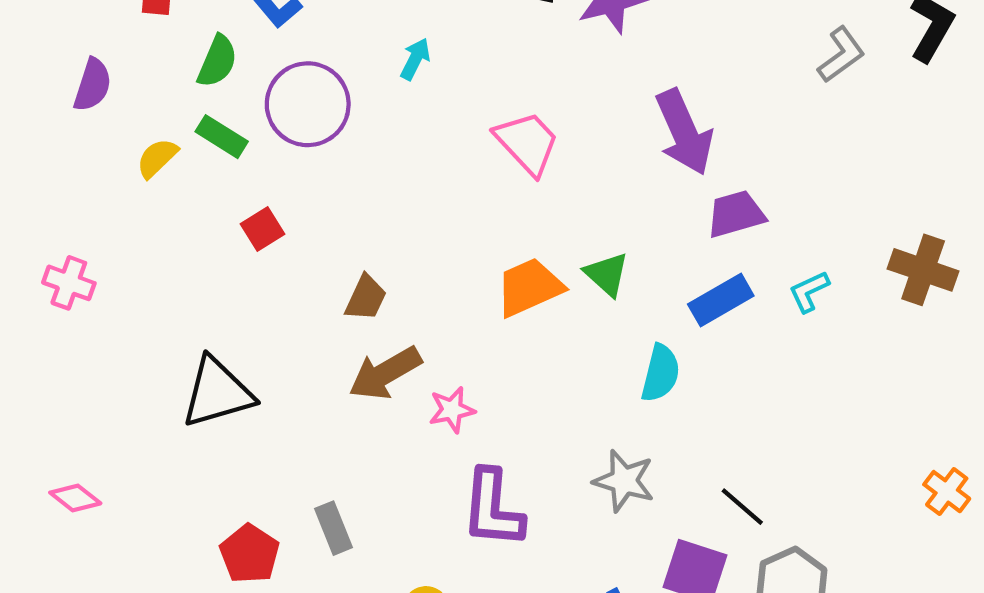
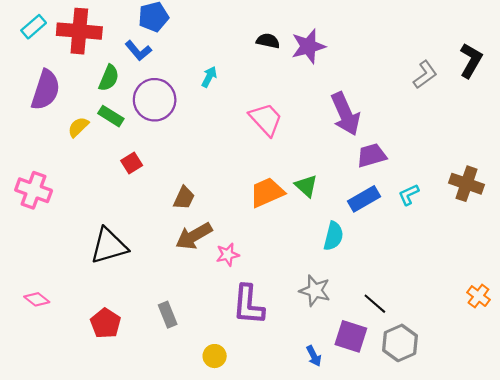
purple semicircle: (93, 85) -> (46, 90), size x1.5
pink cross: (69, 283) -> (34, 190), size x1.4
red pentagon: (250, 554) -> (106, 323), moved

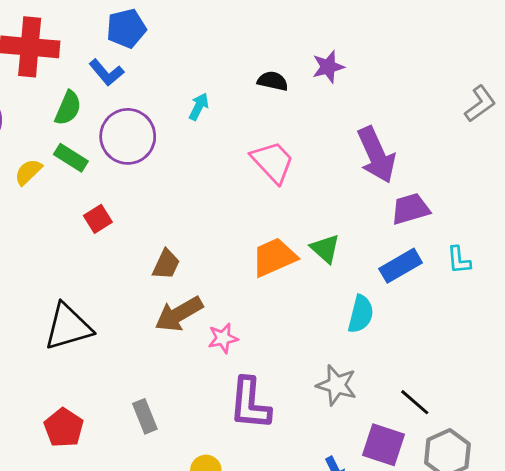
black semicircle: (268, 41) -> (273, 81), moved
purple star: (308, 46) -> (328, 67), size x0.7
cyan L-shape: (409, 195) -> (459, 260), turned -70

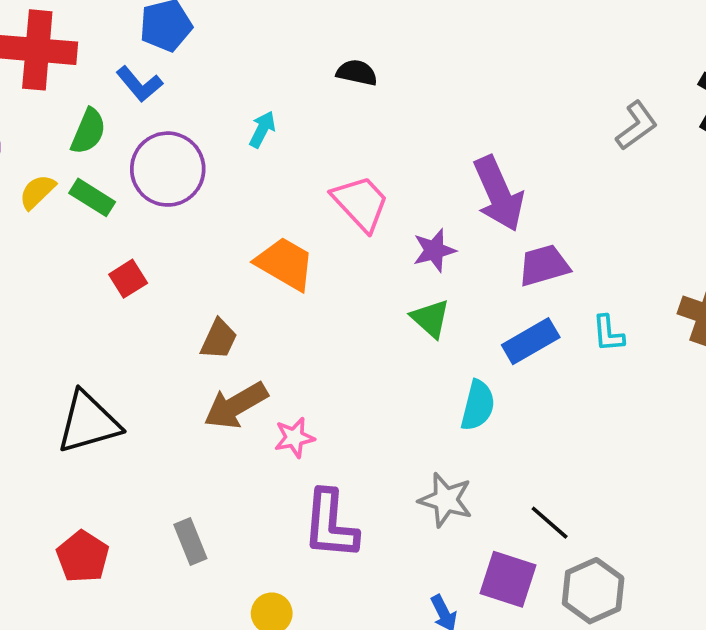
purple star: (328, 67) -> (434, 250), moved
black semicircle: (273, 81) -> (357, 73), moved
yellow semicircle: (28, 172) -> (37, 192), moved
orange trapezoid: (274, 257) -> (285, 264), moved, turned 54

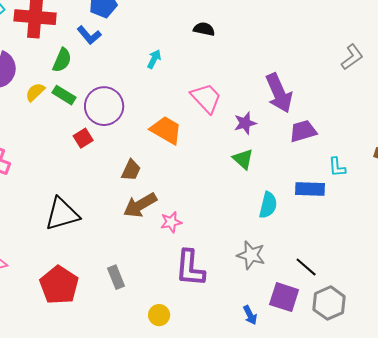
purple circle: (168, 169) -> (104, 106), moved
blue rectangle: (531, 341) -> (310, 189), moved, turned 32
red pentagon: (83, 557) -> (59, 285), size x1.4

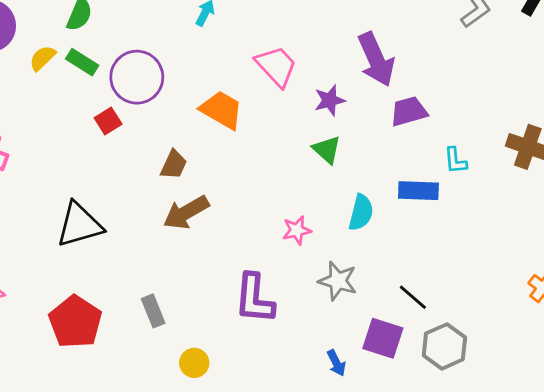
pink star: (171, 222) -> (297, 230), moved
yellow circle: (159, 315) -> (194, 363), moved

